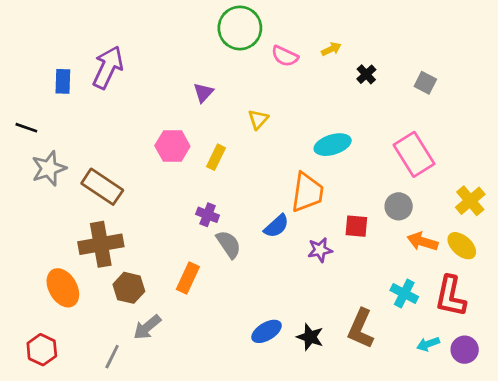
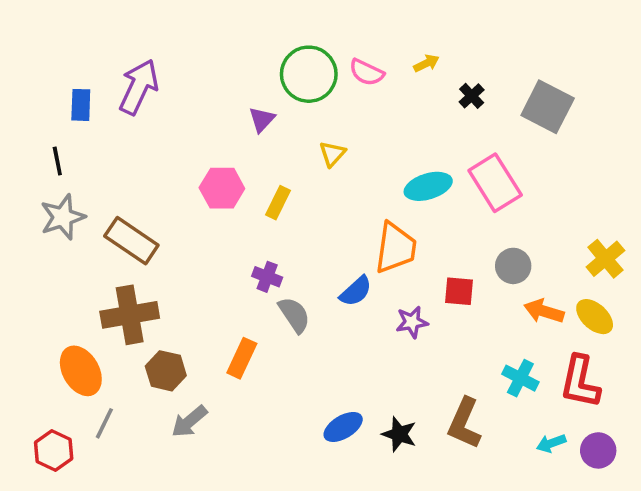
green circle: (240, 28) -> (309, 74), moved
gray square: (425, 83) -> (548, 107), size x1.8
black line: (26, 128) -> (57, 161), moved, turned 60
pink rectangle: (414, 154) -> (495, 183), moved
gray line: (112, 357) -> (104, 423), moved

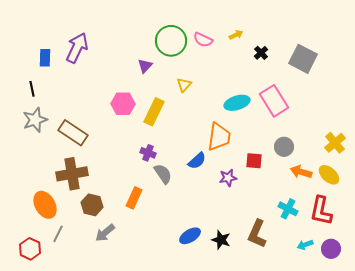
yellow rectangle: (278, 203) -> (154, 112), size x1.5

